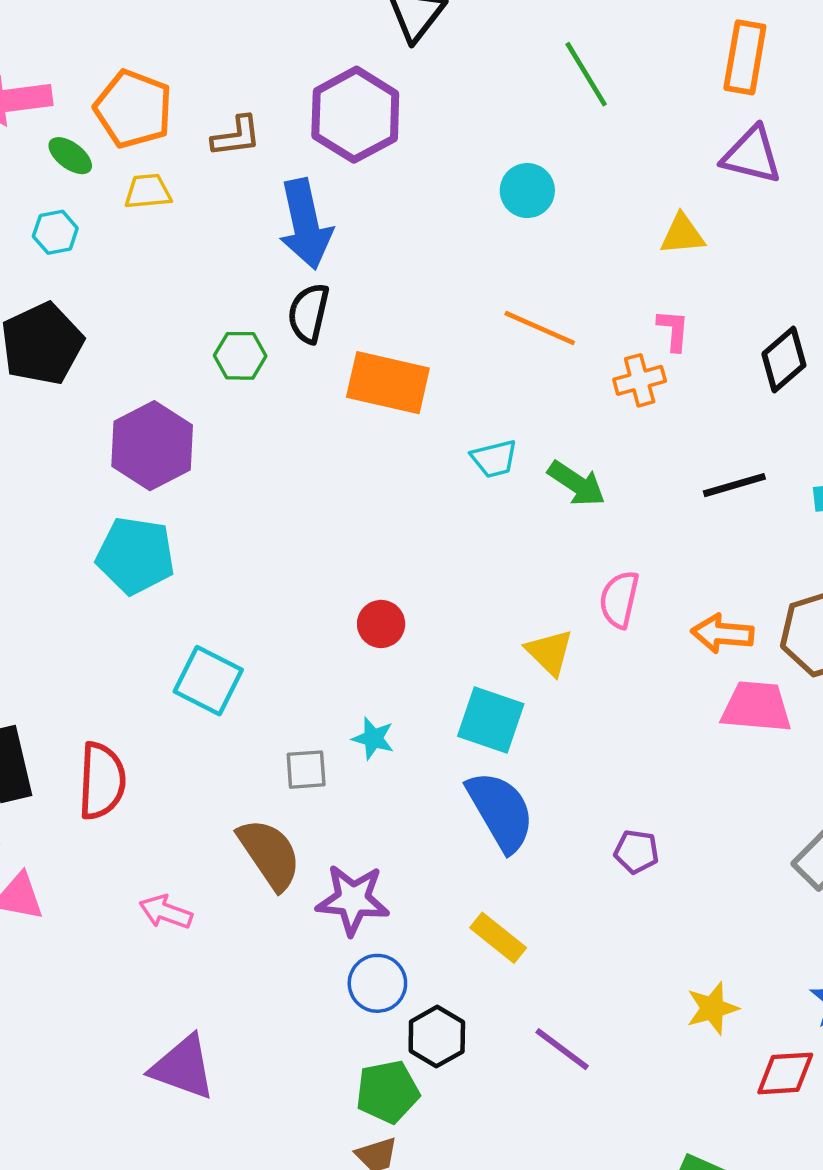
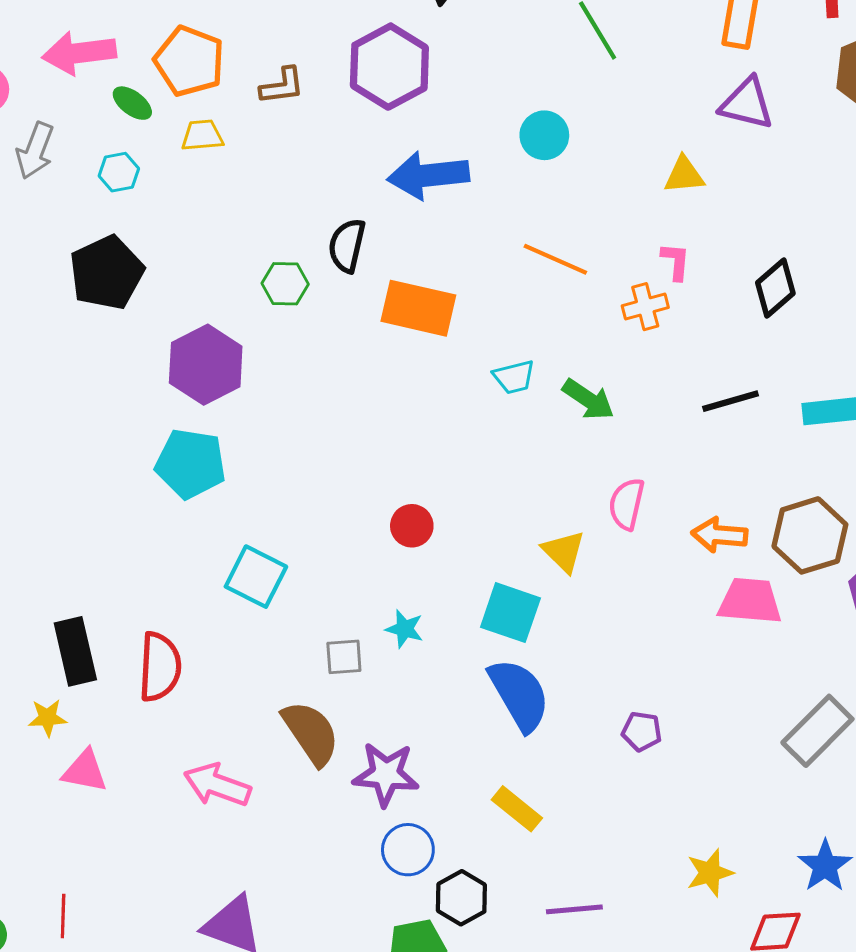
blue arrow: (305, 224) -> (428, 175), moved, turned 96
pink arrow: (166, 912) -> (217, 785), size x1.4
purple line: (562, 1049) -> (574, 909), turned -42

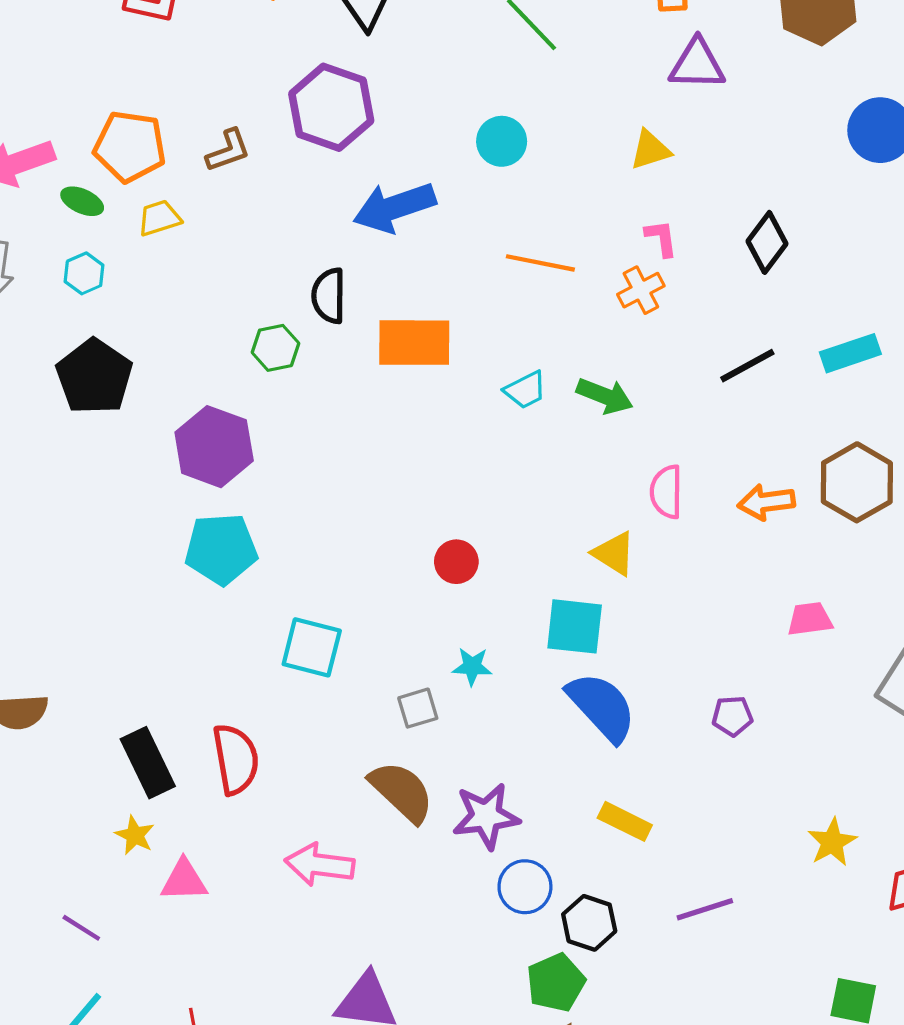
pink trapezoid: (750, 601) -> (810, 619), moved, size x0.7
yellow star: (48, 718) -> (135, 835), turned -30

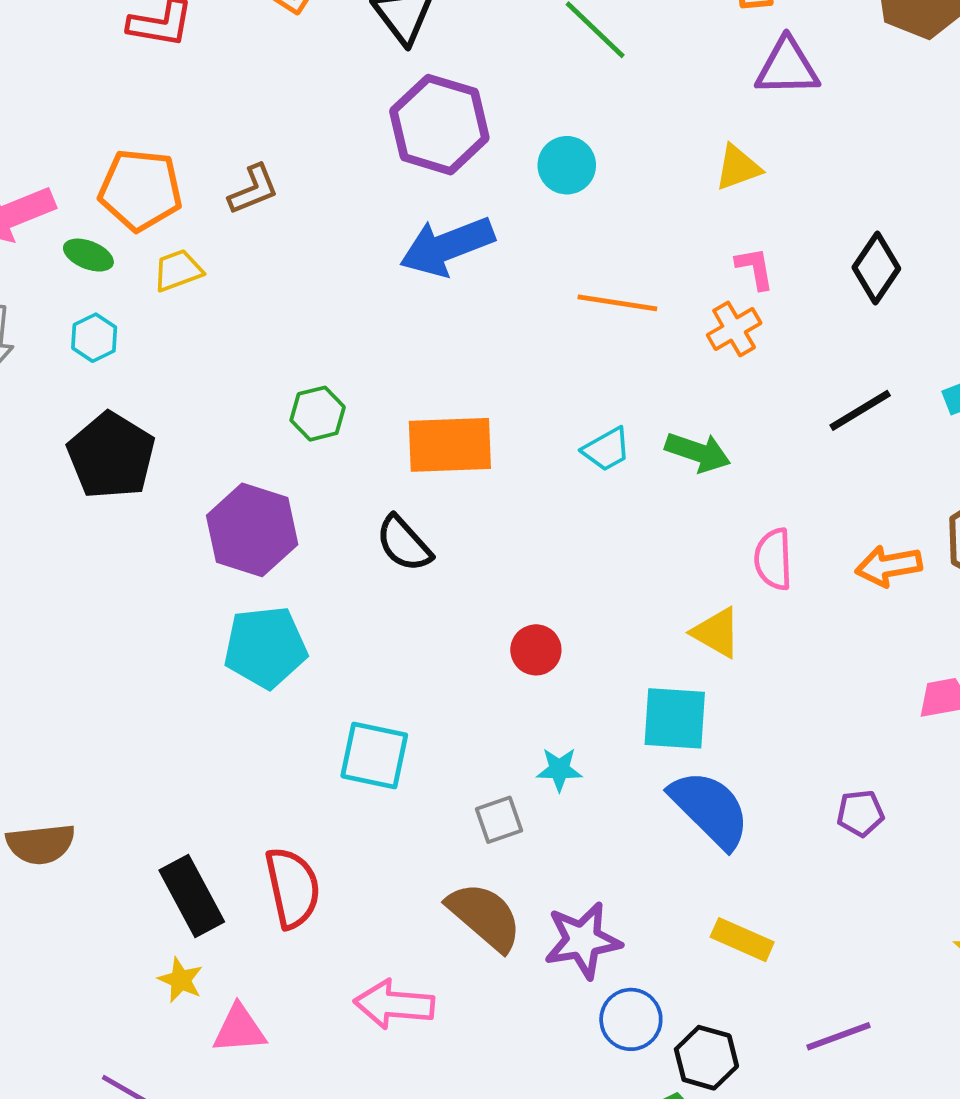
purple hexagon: (331, 107) -> (439, 125), moved
black semicircle: (329, 296) -> (404, 544), moved, turned -40
orange rectangle: (414, 343) -> (450, 445), moved

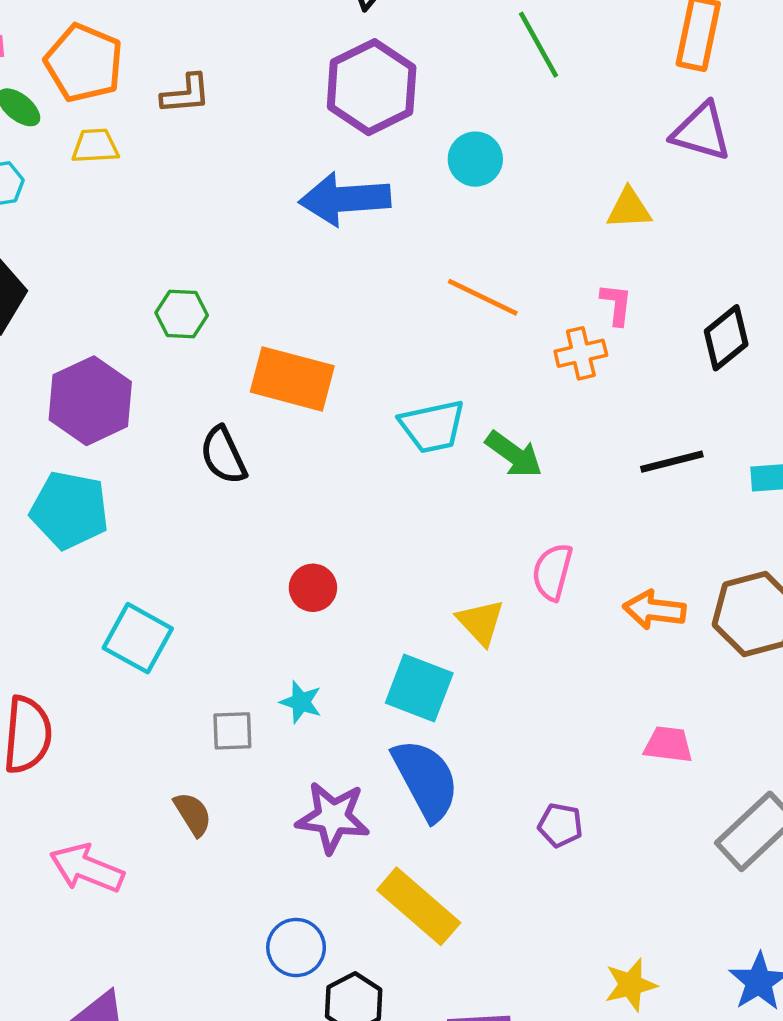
cyan trapezoid: (606, 449) -> (432, 426), size x1.4
brown semicircle: (485, 916) -> (193, 814), size x0.6
purple star: (583, 940) -> (333, 817), moved
yellow rectangle: (742, 940) -> (419, 906), size x1.5

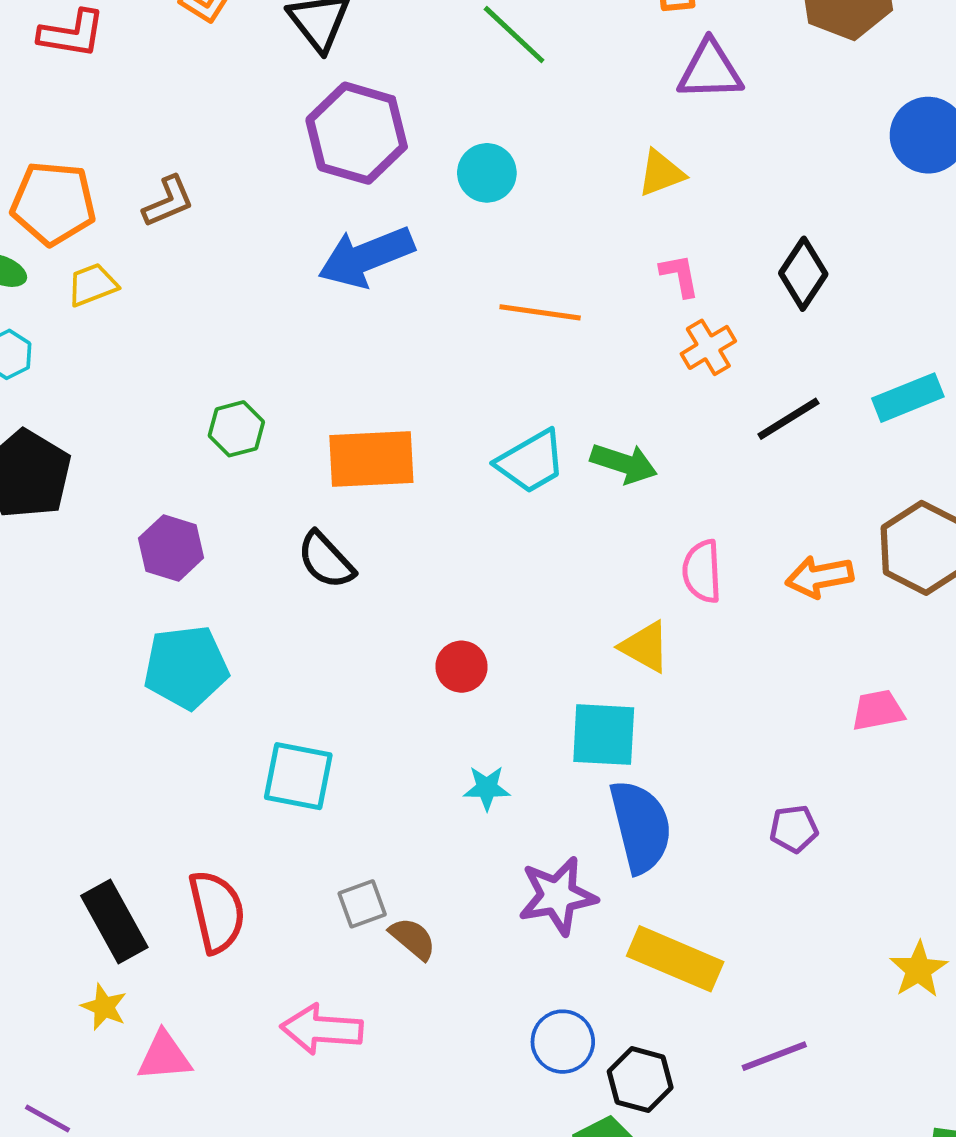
orange cross: (581, 353) -> (708, 347), moved
purple hexagon: (90, 401) -> (171, 548), size x0.7
gray square: (232, 731) -> (362, 904), moved
blue semicircle: (426, 780) -> (641, 826), turned 32

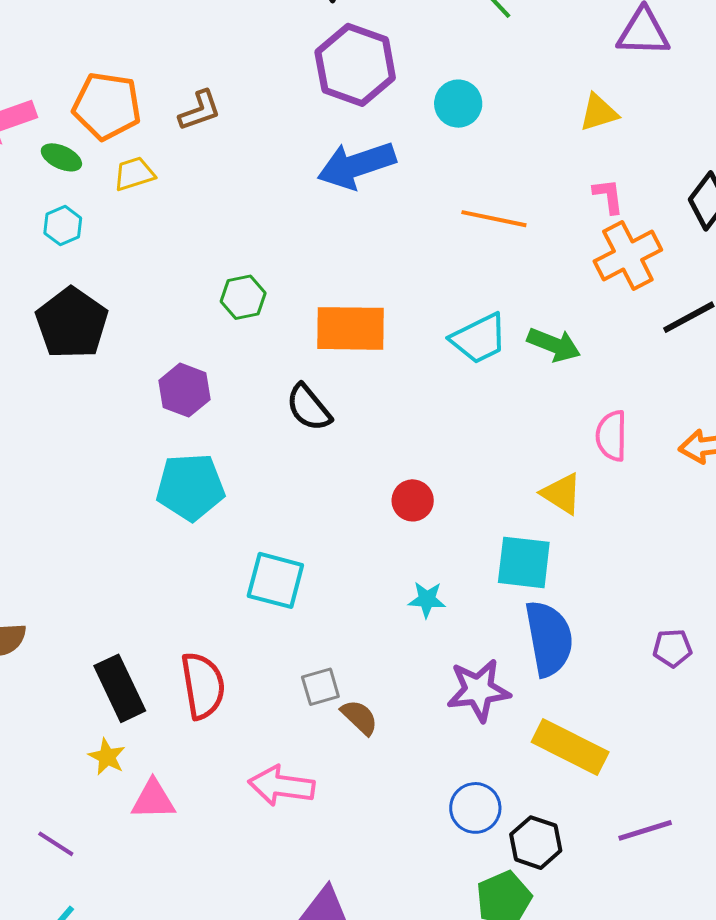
orange cross: (708, 347) -> (628, 256), size x1.5

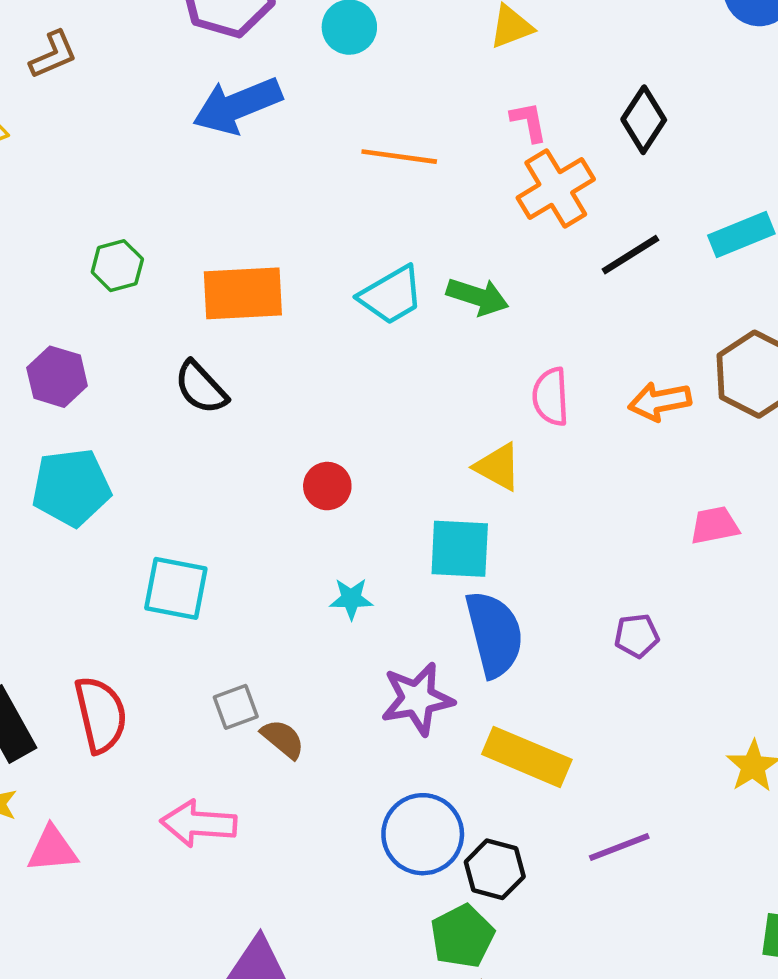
blue circle: (475, 808) -> (423, 834), size x1.4

